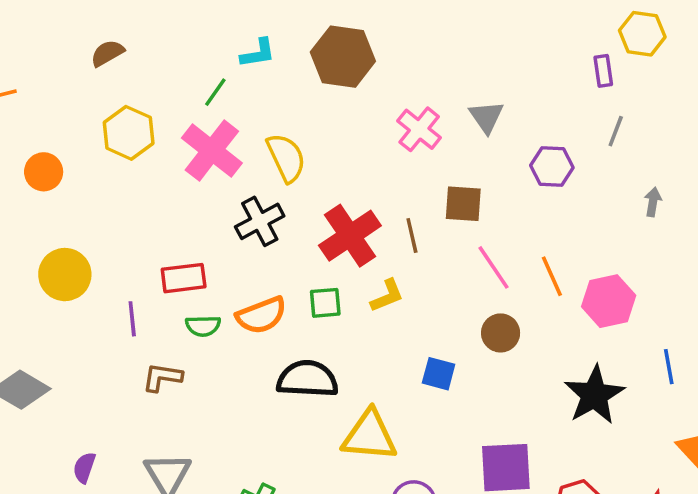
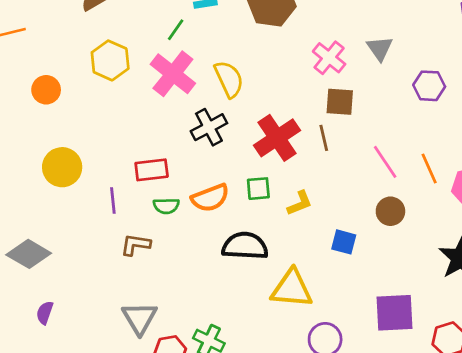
brown square: (463, 204) -> (340, 102), moved
yellow L-shape: (387, 296) -> (300, 203), moved
purple semicircle: (84, 468) -> (45, 313), moved

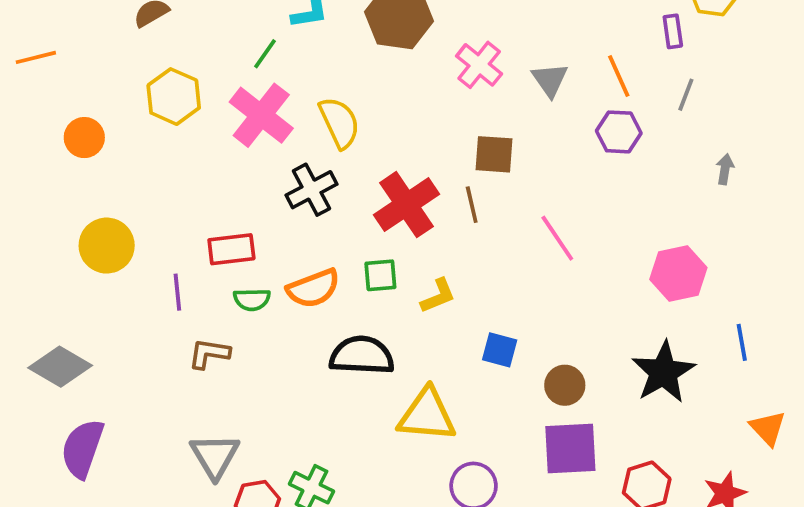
pink cross: (329, 58) -> (479, 65), moved
orange line: (429, 169) -> (619, 76), moved
brown circle: (390, 211) -> (565, 385), moved
purple semicircle: (45, 313) -> (82, 449), size x1.8

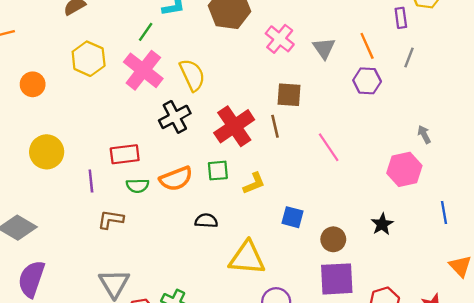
gray arrow: (725, 169) -> (424, 134), moved, turned -36
black semicircle: (362, 355) -> (206, 221), size x0.6
black star: (663, 372) -> (382, 224), moved, size x0.6

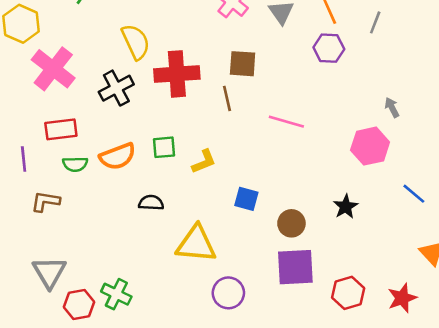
pink cross: (143, 70) -> (53, 69), moved
red cross: (234, 126) -> (177, 74), moved, turned 30
pink line: (329, 147) -> (286, 122), turned -40
blue line: (444, 212) -> (414, 194), turned -40

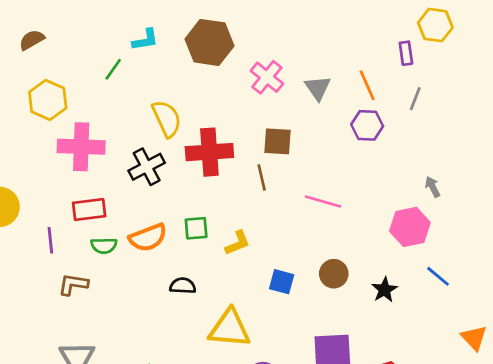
pink cross: (53, 69) -> (81, 147), turned -36
blue line: (414, 194) -> (438, 276), moved
brown circle: (291, 223) -> (334, 274), moved

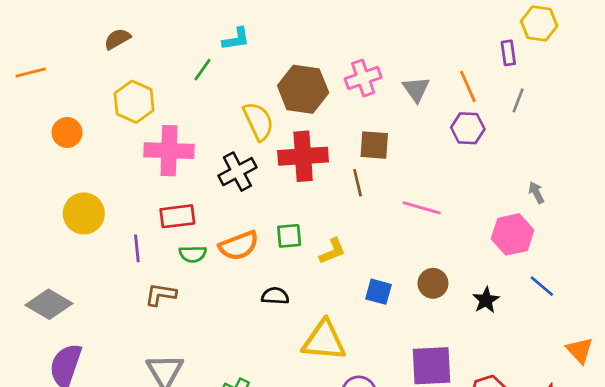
brown hexagon: (209, 42) -> (303, 89), moved
pink cross: (267, 77) -> (363, 78), turned 32

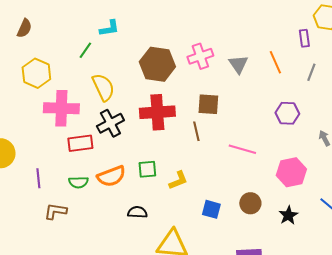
brown semicircle: (117, 39) -> (24, 28), turned 144
yellow semicircle: (258, 121) -> (103, 87), moved
purple hexagon: (468, 128) -> (287, 113), moved
red rectangle: (177, 216) -> (80, 143), moved
pink hexagon: (513, 234) -> (291, 172), moved

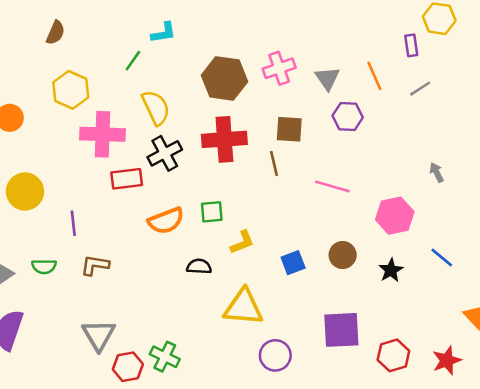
gray line: (311, 72) -> (420, 89), turned 36
purple hexagon: (287, 113) -> (348, 117), moved
yellow L-shape: (178, 180) -> (242, 242), moved
green semicircle: (78, 182) -> (44, 266), moved
blue square: (211, 209) -> (293, 263), turned -36

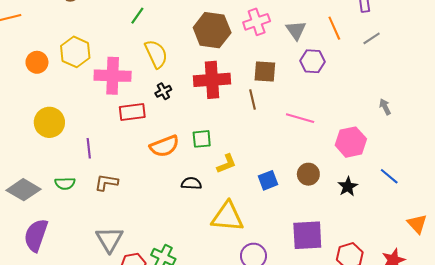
yellow hexagon: (71, 90) -> (75, 52), moved
black cross: (165, 153) -> (163, 91), size x0.6

